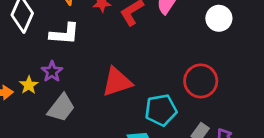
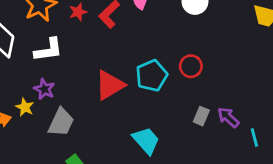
red circle: (201, 81) -> (191, 66), size x0.7
cyan pentagon: (161, 110) -> (152, 76), moved

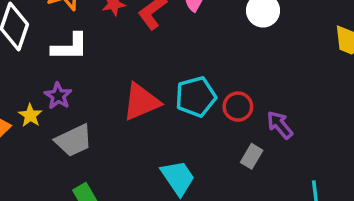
red circle: (191, 66) -> (238, 107), moved
purple arrow: (228, 117) -> (280, 125), moved
gray trapezoid: (61, 122) -> (74, 140), turned 32

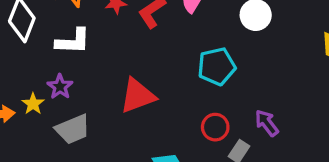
cyan pentagon: (196, 97) -> (217, 66), moved
red circle: (238, 107) -> (215, 127), moved

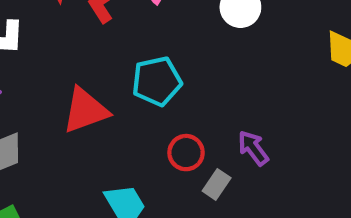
cyan pentagon: (217, 66) -> (157, 81), moved

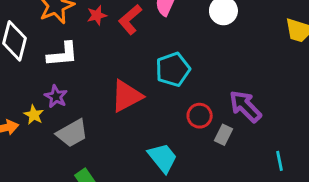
purple arrow: (253, 148) -> (245, 106), size x1.4

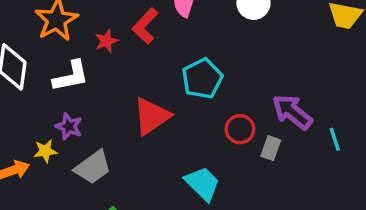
red star: (97, 15) -> (106, 41), moved
yellow star: (34, 115) -> (45, 151), turned -30
cyan line: (279, 161) -> (335, 139), moved

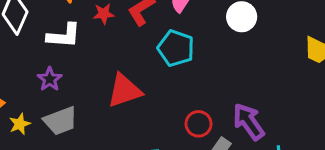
cyan pentagon: (202, 79) -> (176, 48), moved, turned 30
yellow star: (45, 151) -> (20, 124), moved, turned -30

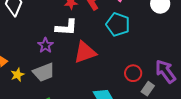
white L-shape: (64, 36) -> (66, 27), moved
purple star: (50, 79) -> (45, 45), moved

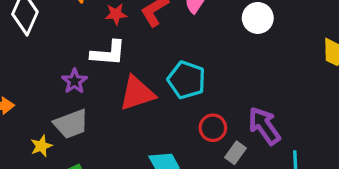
cyan pentagon: (118, 24) -> (187, 80), moved
yellow star: (17, 75) -> (41, 146), moved

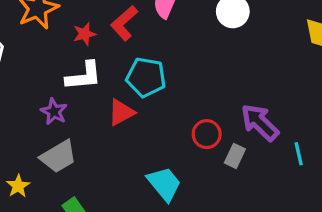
cyan pentagon: (187, 80) -> (146, 77), moved
red triangle: (137, 93) -> (121, 112), size x0.7
yellow star: (41, 146) -> (18, 186), moved

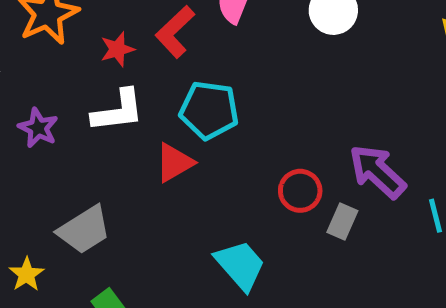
purple star: (54, 111) -> (38, 128), moved

